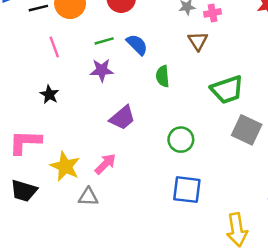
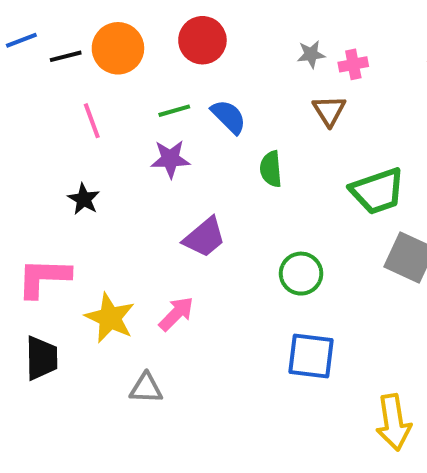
black trapezoid: (24, 191) -> (42, 358), turned -108
gray triangle: (88, 197) -> (146, 388), moved

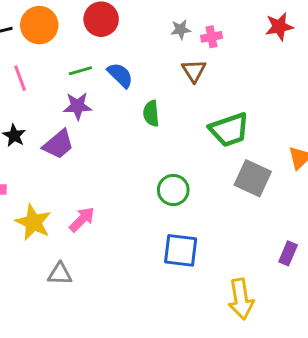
purple trapezoid: (204, 237) -> (58, 144), moved

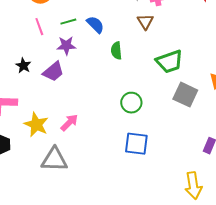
pink line: (20, 78) -> (39, 27), moved
gray triangle: (60, 274) -> (54, 160), size x1.6
yellow arrow: (241, 299) -> (193, 186), moved

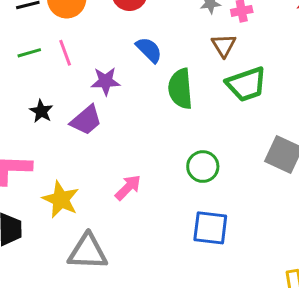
green line: (68, 22) -> (29, 53), moved
green semicircle: (116, 51) -> (180, 89), size x1.5
green trapezoid: (169, 62) -> (246, 84), moved
pink arrow: (69, 123) -> (128, 187), moved

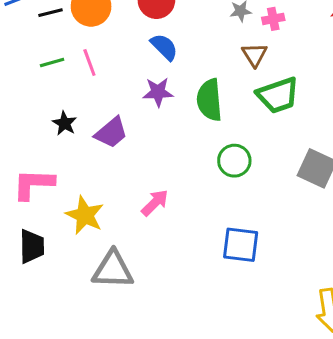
blue semicircle: (149, 50) -> (164, 47), moved
purple star: (106, 81) -> (158, 92), moved
green circle: (203, 167) -> (234, 161), moved

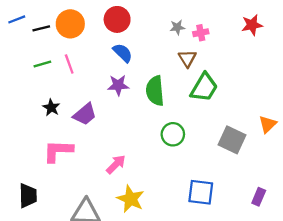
green trapezoid: (278, 95) -> (204, 87), turned -40
pink L-shape: (33, 184) -> (58, 151), moved
yellow star: (85, 215) -> (130, 199), moved
blue square: (241, 245) -> (201, 192), moved

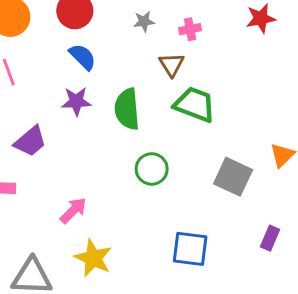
gray star: (177, 27) -> (144, 21), moved
green trapezoid: (204, 87) -> (195, 104), turned -100
purple rectangle: (259, 197) -> (270, 238), moved

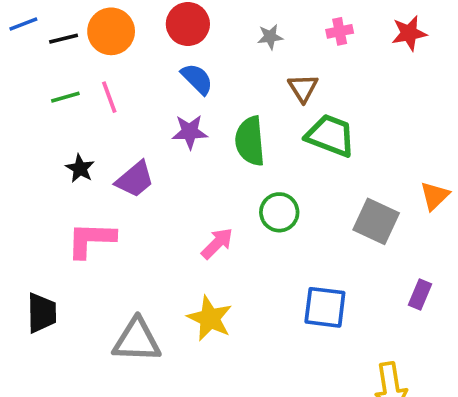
pink cross: (190, 29) -> (340, 31), moved
pink arrow: (73, 210) -> (217, 243), moved

